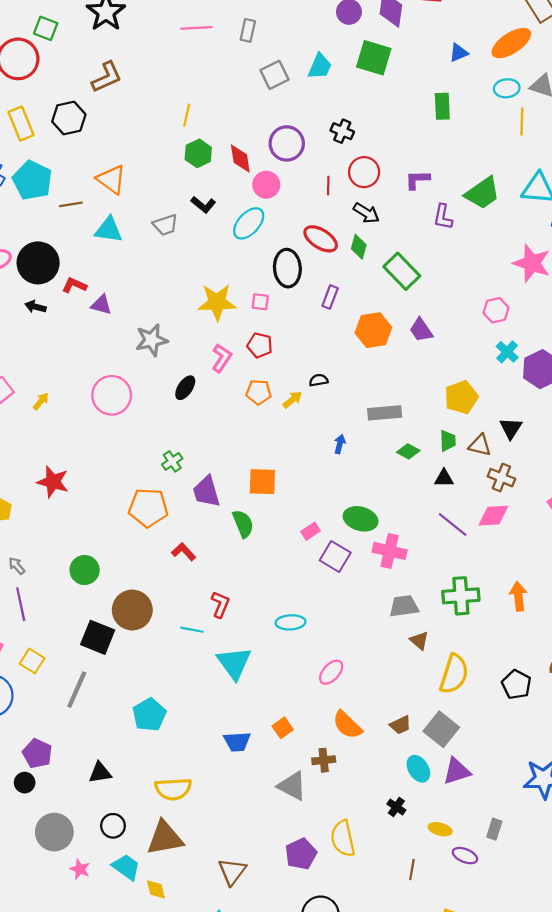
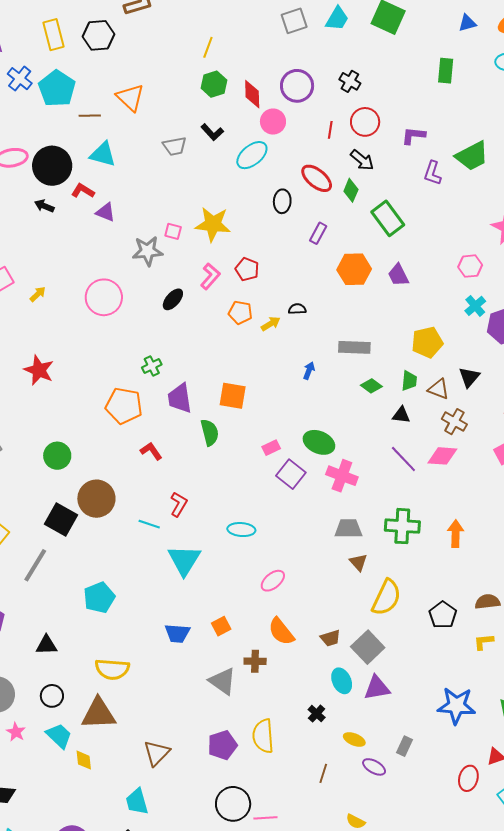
cyan triangle: (109, 230) -> (103, 154), moved
black ellipse: (287, 268) -> (282, 201), size x0.7
pink square: (260, 302) -> (173, 231), moved

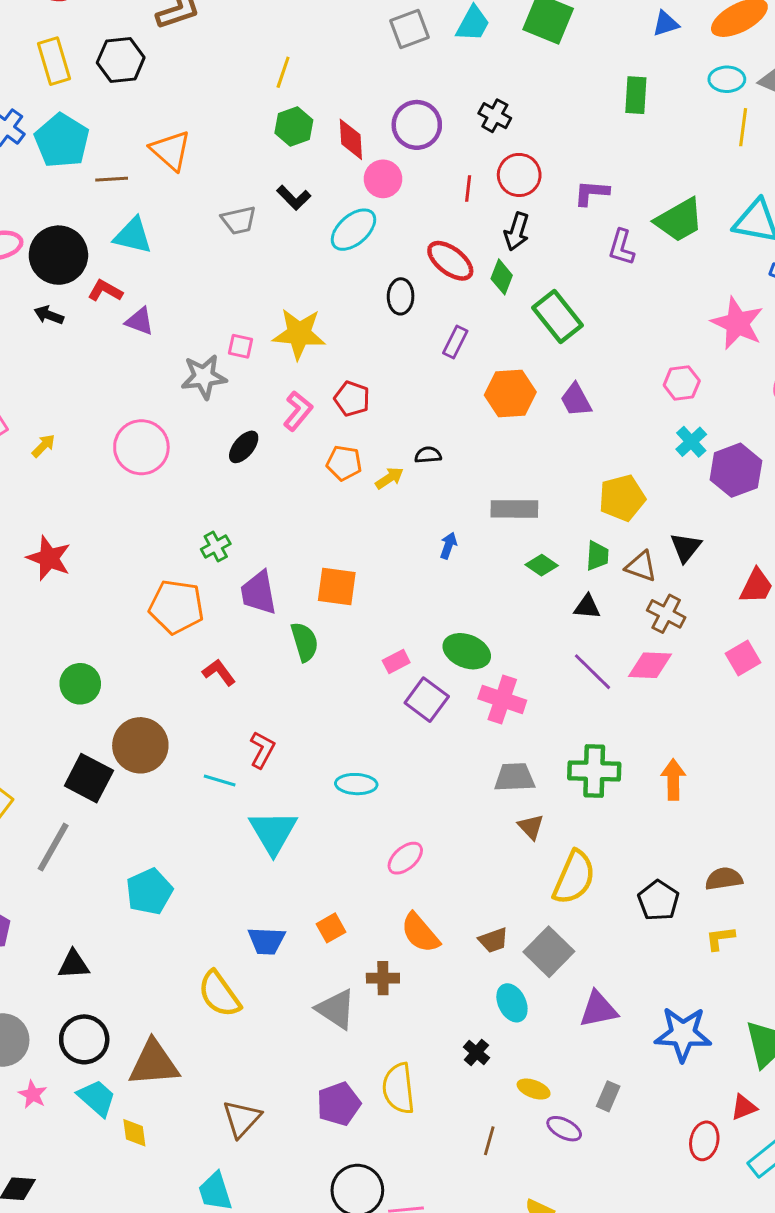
black arrow: (362, 160) -> (517, 231), turned 70
yellow semicircle: (112, 669) -> (219, 994), moved, turned 52
purple triangle: (377, 688) -> (598, 1009), moved
black circle: (52, 696) -> (84, 1039), size x1.4

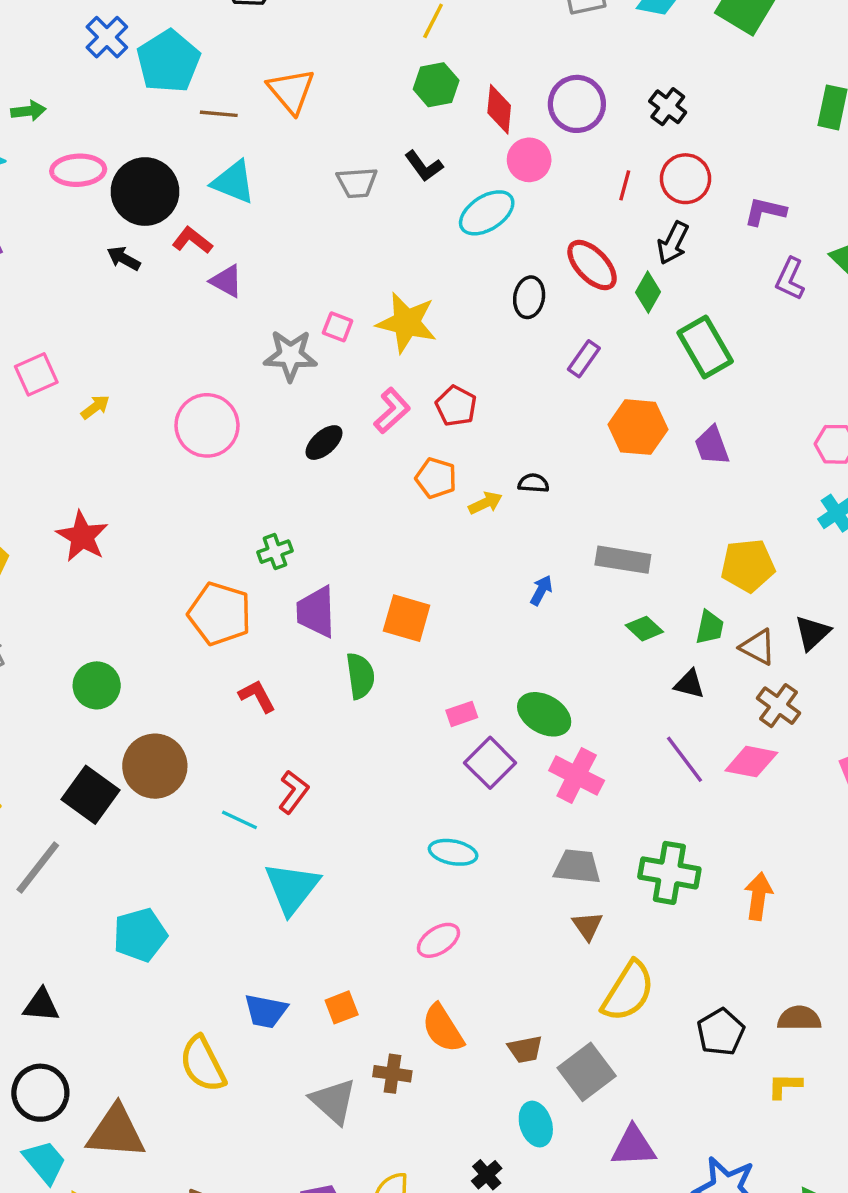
cyan ellipse: (356, 784) -> (453, 852), moved

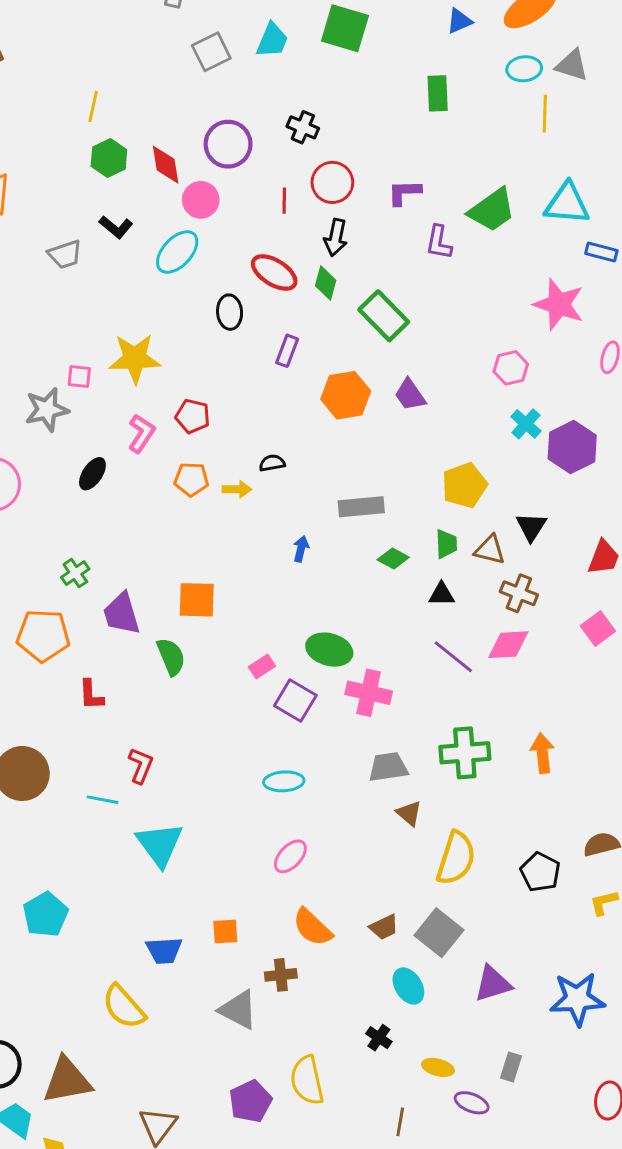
yellow arrow: (485, 503) -> (237, 489), turned 40
red L-shape: (257, 696) -> (91, 695), turned -140
orange square: (342, 1007) -> (225, 931), turned 32

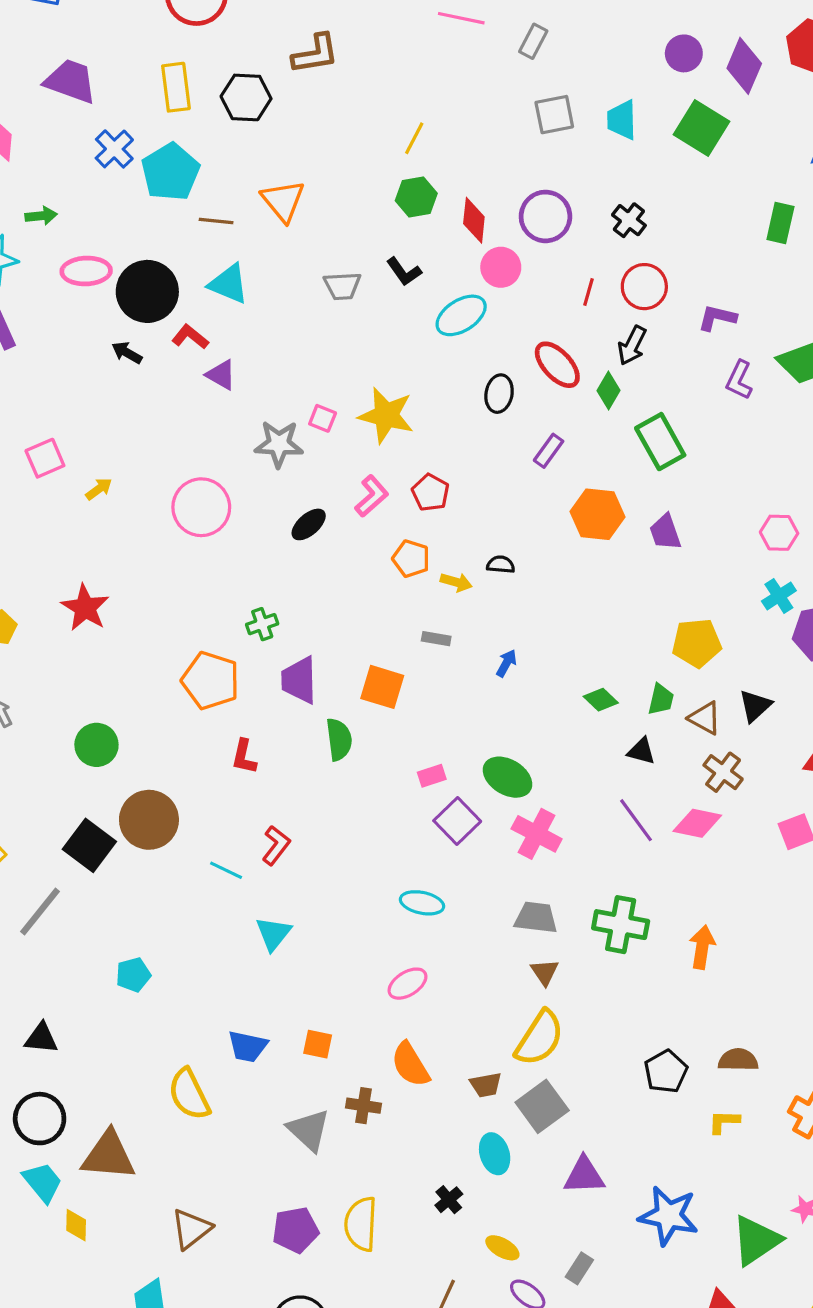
cyan trapezoid: (272, 40) -> (622, 120), turned 141
gray rectangle: (361, 507) -> (436, 639), moved, size x0.6
cyan triangle: (160, 844) -> (273, 934), size x0.7
yellow semicircle: (456, 858) -> (540, 1038), moved
cyan pentagon: (46, 914) -> (133, 975), size x0.7

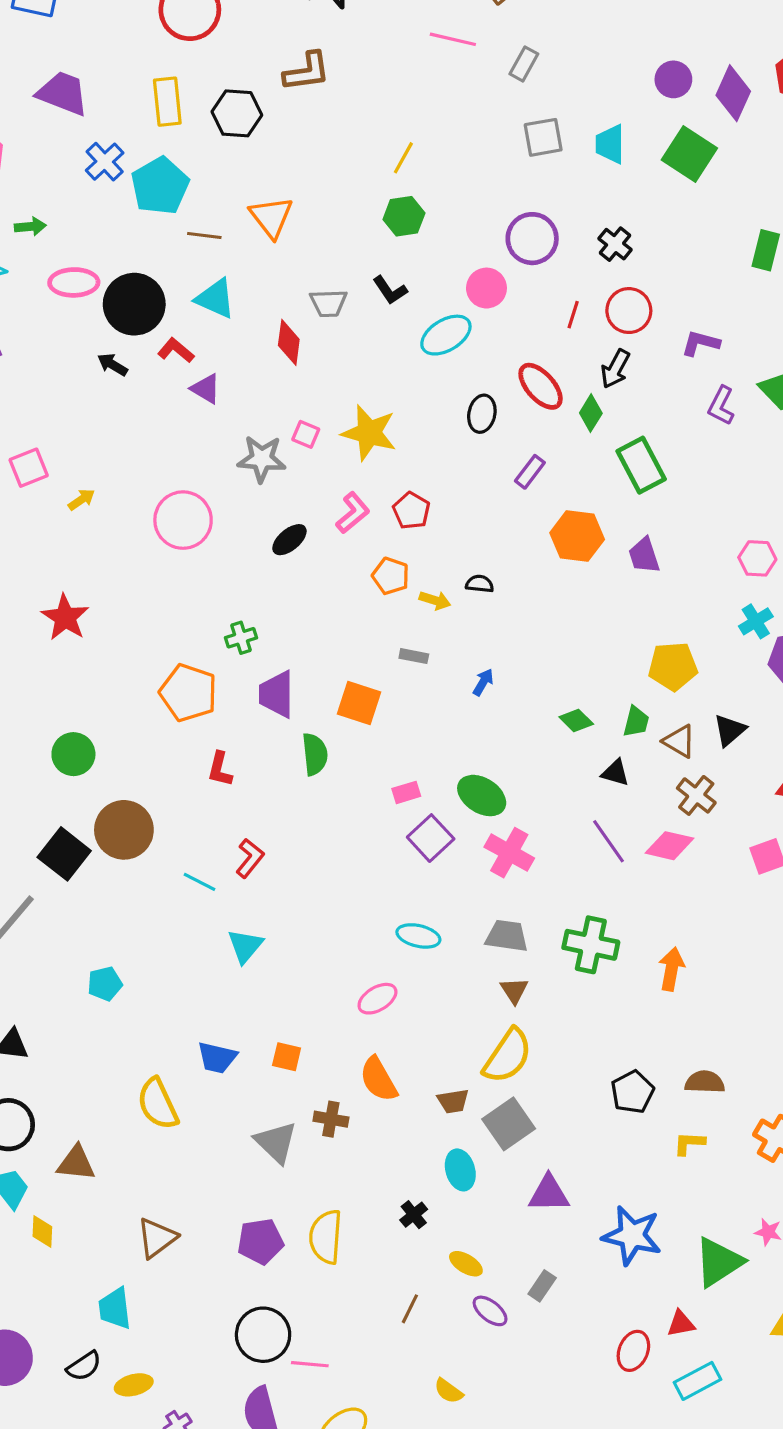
red diamond: (474, 220) -> (289, 342), moved
cyan ellipse: (422, 903) -> (418, 936), moved
brown triangle: (109, 1156) -> (76, 1163), size x0.7

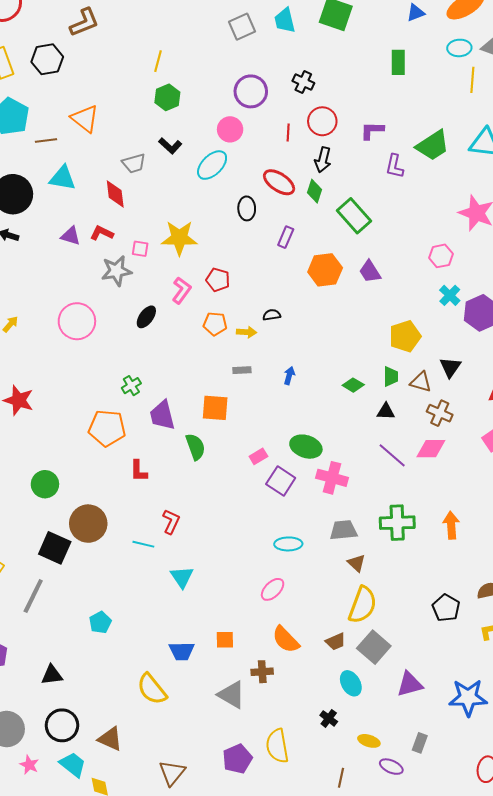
red L-shape: (176, 350) -> (102, 233), moved
brown triangle: (76, 1163) -> (110, 739), turned 32

